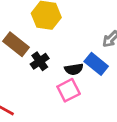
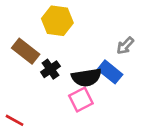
black semicircle: (74, 69) -> (86, 77), size x1.5

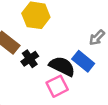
black semicircle: (86, 77) -> (62, 66), turned -145

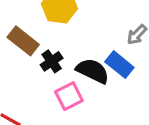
pink square: (57, 86) -> (69, 96), moved

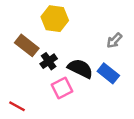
blue rectangle: (119, 65) -> (108, 73), moved

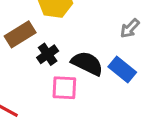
brown rectangle: (27, 45) -> (20, 34), turned -70
pink square: (62, 88) -> (64, 88), turned 30

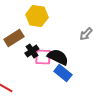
blue rectangle: (122, 69) -> (63, 73), moved
pink square: (64, 88) -> (43, 57), moved

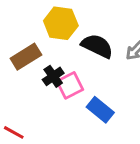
pink square: (43, 57) -> (70, 85), turned -30
black semicircle: (58, 57) -> (97, 46), moved

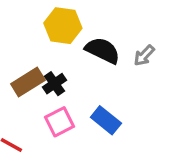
brown rectangle: (26, 57) -> (28, 82), moved
pink square: (70, 85) -> (59, 122), moved

